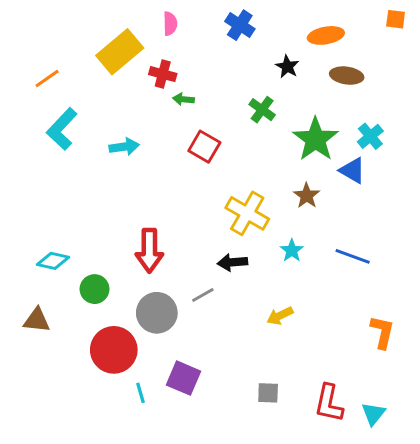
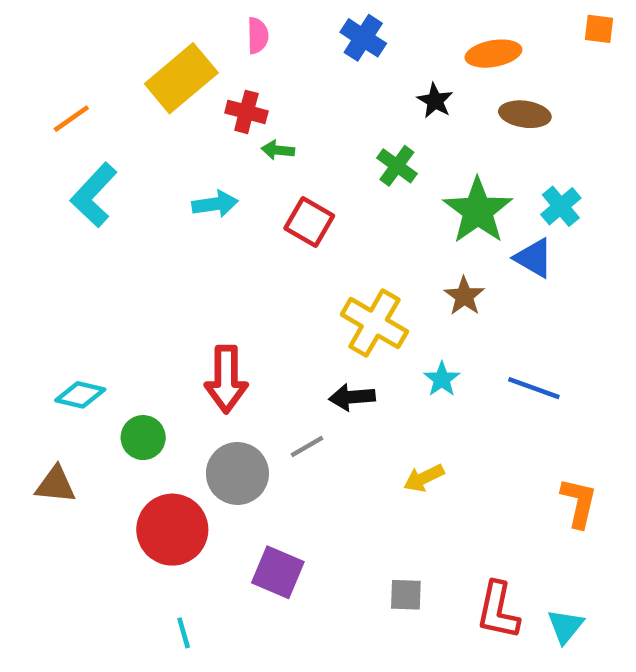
cyan arrow: (124, 147) -> (215, 204), moved
cyan line: (140, 393) -> (184, 633), moved

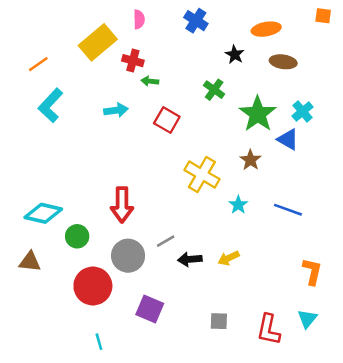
cyan diamond: (80, 395) -> (43, 213), size x1.4
black arrow: (352, 397) -> (190, 259), moved
cyan triangle: (565, 626) -> (307, 319), moved

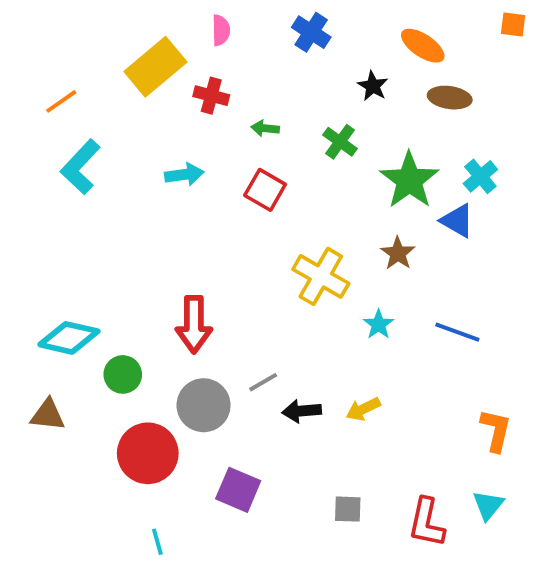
orange ellipse: (266, 29) -> (423, 46), turned 44
green arrow: (150, 81) -> (265, 128), moved

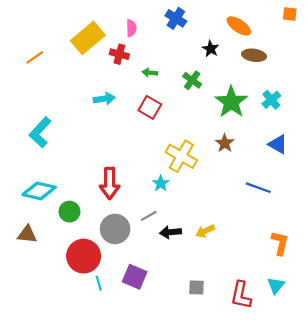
pink semicircle: (221, 30) -> (131, 28), moved
cyan L-shape: (80, 167) -> (40, 132), moved
blue triangle: (457, 221) -> (278, 144), moved
cyan star: (379, 324) -> (161, 183), moved
cyan line: (157, 542) -> (99, 283), moved

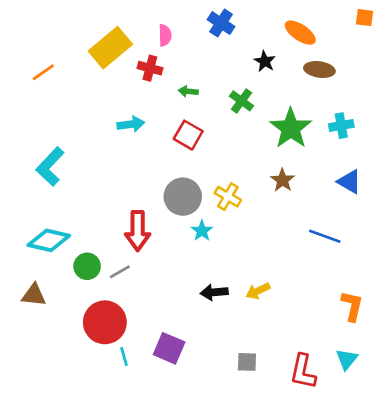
cyan cross: (271, 100) -> (341, 126), turned 30
yellow cross: (181, 156) -> (228, 197), size x0.7
gray line: (149, 216) -> (120, 272), moved
gray circle: (115, 229) -> (183, 197), moved

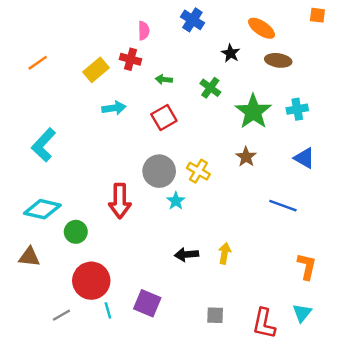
yellow rectangle: (110, 48) -> (96, 70), moved, size x0.7
red square: (188, 135) -> (164, 118), turned 30
gray line: (120, 272) -> (61, 315), moved
yellow arrow: (258, 291) -> (225, 253), turned 126

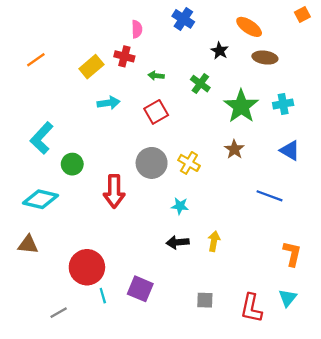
orange square: (317, 15) -> (302, 14), turned -35
cyan star: (176, 201) -> (180, 206), moved, turned -30
green circle: (76, 232) -> (72, 164), moved
gray line: (61, 315) -> (59, 313), moved

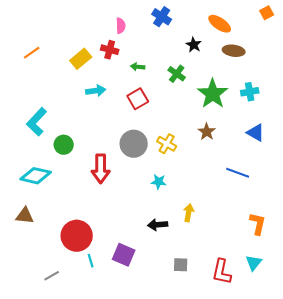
black arrow: (178, 242) -> (158, 225), moved

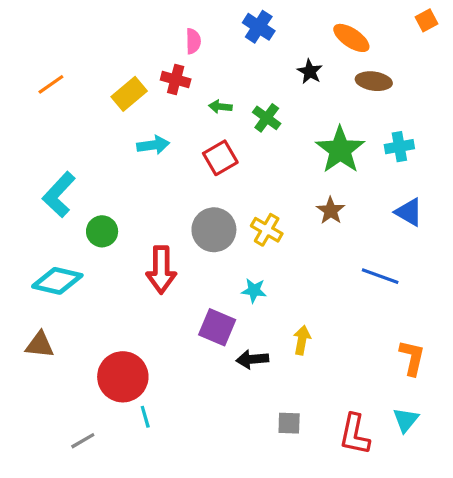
green cross: (177, 74) -> (267, 118), moved
purple square: (124, 255) -> (217, 327), moved

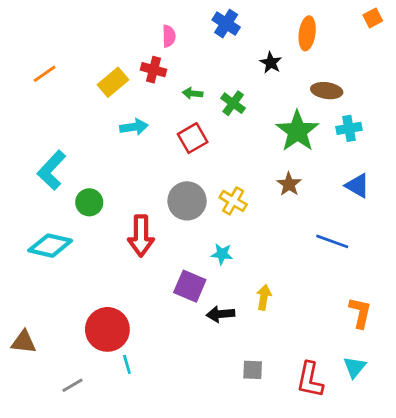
orange ellipse: (351, 38) -> (307, 33), turned 64
brown ellipse: (374, 81) -> (327, 91), moved
brown triangle: (40, 345) -> (24, 342), moved

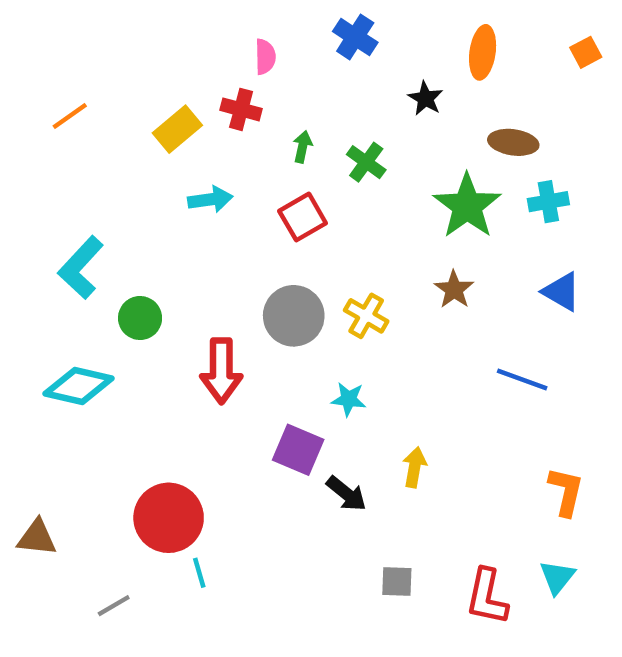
orange square: (373, 18) -> (586, 52), moved
green arrow: (193, 93) -> (303, 147), turned 96
black arrow: (221, 314) -> (346, 494), turned -136

